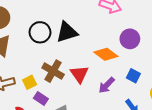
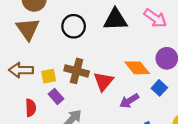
black triangle: (67, 32) -> (115, 19), moved
brown cross: (53, 71) -> (77, 71), turned -30
blue square: (133, 76) -> (159, 88), moved

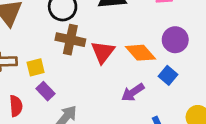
brown cross: (77, 71) -> (70, 40), moved
red triangle: (103, 81) -> (103, 52), moved

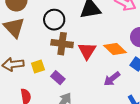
purple rectangle: (45, 91) -> (58, 78), moved

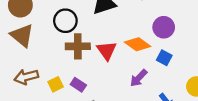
yellow square: (38, 67) -> (56, 84), moved

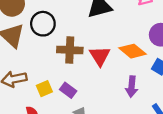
black circle: (65, 21) -> (43, 24), moved
purple arrow: (139, 78) -> (132, 87), turned -42

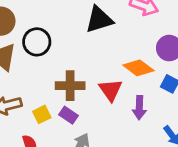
brown cross: (70, 50) -> (70, 86), moved
red triangle: (100, 56) -> (111, 90), moved

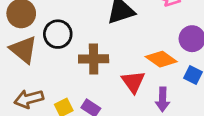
brown cross: (70, 86) -> (94, 59), moved

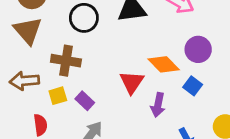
black circle: (58, 34) -> (84, 18), moved
brown cross: (94, 59) -> (66, 61), moved

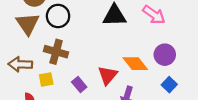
black circle: (84, 18) -> (58, 16), moved
blue square: (193, 86) -> (169, 85), moved
purple rectangle: (85, 101) -> (79, 85), moved

